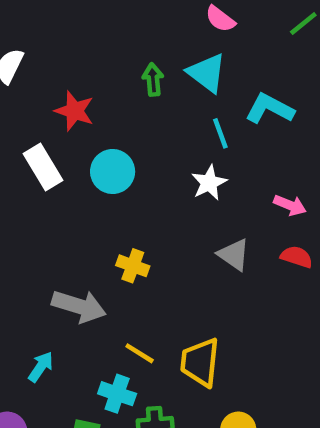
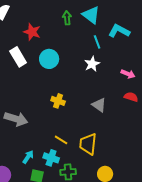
gray triangle: (234, 255) -> (99, 105), moved
gray arrow: (79, 306) -> (16, 119), moved
cyan arrow: (41, 367) -> (28, 157), moved

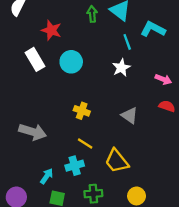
yellow line: (61, 140) -> (85, 143), moved
yellow trapezoid: (88, 144) -> (117, 161), turned -45
cyan cross: (51, 158) -> (75, 166), moved, turned -35

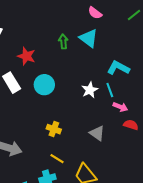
cyan L-shape: (153, 29) -> (118, 68), moved
cyan line: (127, 42) -> (110, 90), moved
pink arrow: (163, 79) -> (120, 107), moved

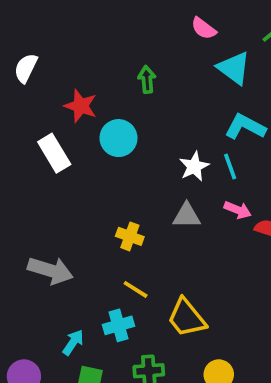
cyan triangle: (89, 38) -> (234, 68), moved
cyan circle: (44, 85) -> (118, 138), moved
pink arrow: (120, 107) -> (238, 210), moved
gray triangle: (97, 133) -> (187, 216), moved, turned -35

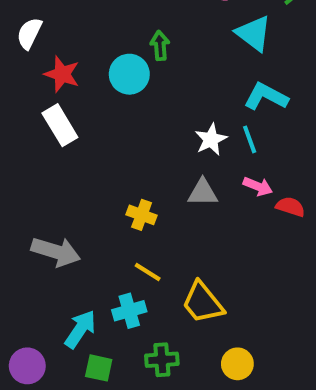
red star: (81, 106) -> (62, 74), moved
cyan circle: (118, 138) -> (129, 74), moved
cyan arrow: (73, 342) -> (80, 329), size x1.4

